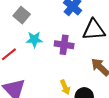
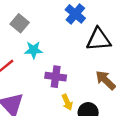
purple cross: (64, 45) -> (56, 77), moved

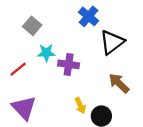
black triangle: (99, 39) -> (112, 42), turned -32
purple cross: (56, 77) -> (69, 64), moved

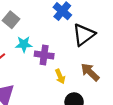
yellow arrow: (80, 105) -> (60, 76), moved

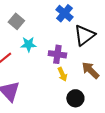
purple cross: (44, 55) -> (57, 54), moved

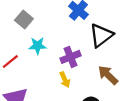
purple cross: (57, 54) -> (70, 57), turned -30
yellow arrow: (62, 74) -> (65, 80), moved

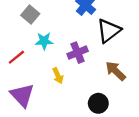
yellow arrow: (65, 80) -> (58, 76), moved

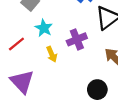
cyan star: (44, 41) -> (44, 28), turned 30
yellow arrow: (58, 76) -> (52, 54), moved

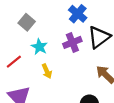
purple cross: (77, 39) -> (72, 42), moved

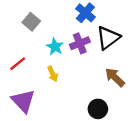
cyan star: (39, 47) -> (55, 47), moved

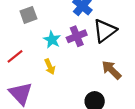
gray square: (31, 22) -> (28, 15), turned 30

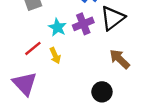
red line: (15, 56) -> (33, 48), moved

